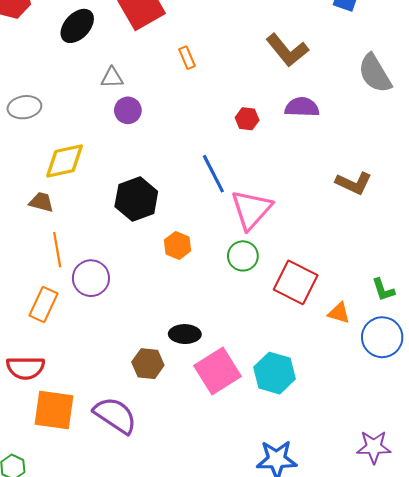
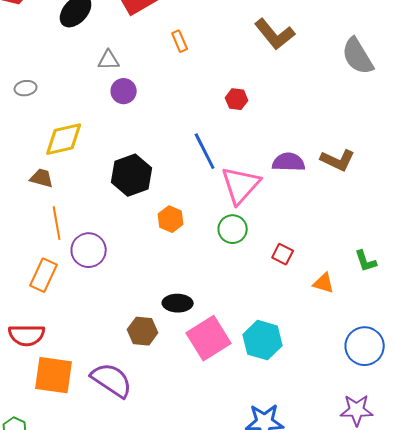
gray ellipse: (24, 107) -> (26, 88), size x0.7
purple semicircle: (302, 107) -> (289, 162), moved
red square: (296, 282) -> (283, 254), size x0.5
blue circle: (382, 337) -> (365, 346), moved

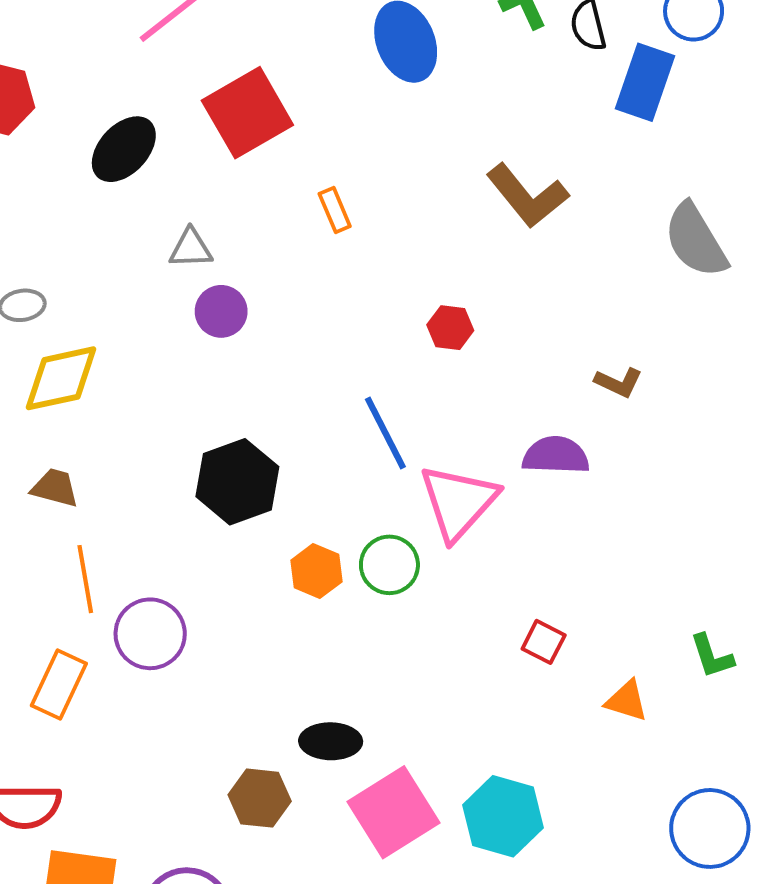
yellow diamond: (64, 139) -> (61, 378), moved
brown L-shape: (338, 160) -> (619, 382), moved, size x0.7
green circle: (233, 229) -> (389, 565), moved

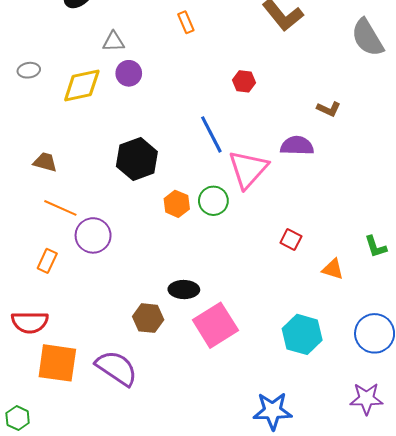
yellow diamond: (61, 378) -> (82, 86), moved
orange line: (85, 579) -> (60, 208), turned -56
orange rectangle: (59, 685) -> (47, 261), size x0.7
cyan hexagon: (503, 816) -> (302, 334), moved

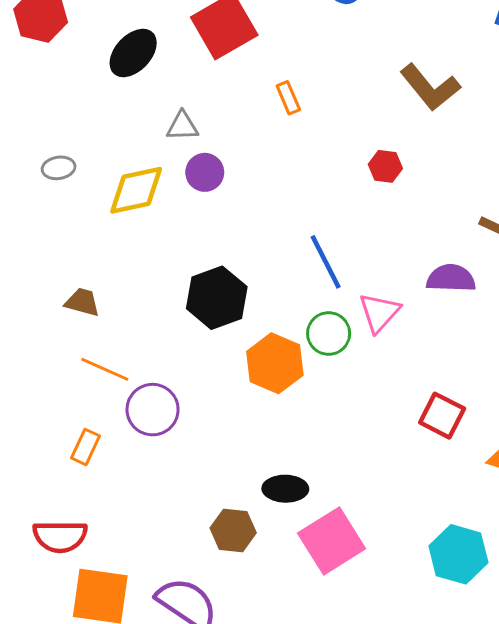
red hexagon: (244, 81) -> (385, 166), moved
pink triangle: (248, 169) -> (379, 313), size x0.7
green circle: (213, 201) -> (329, 334), moved
orange hexagon: (177, 204) -> (275, 363), size x1.5
red square: (291, 240) -> (442, 416), size x1.4

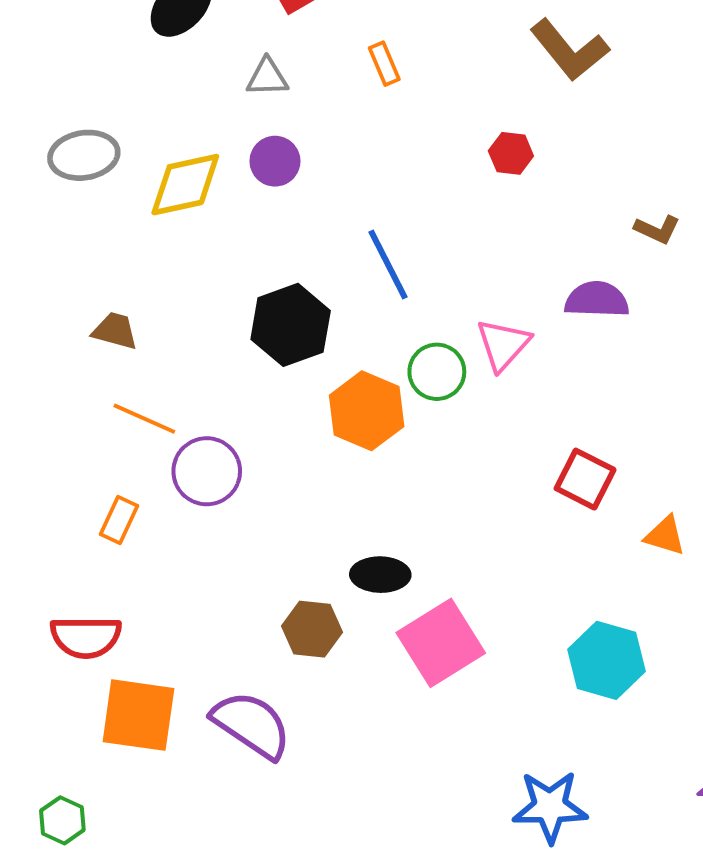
gray triangle: (182, 126) -> (267, 77), moved
gray ellipse: (59, 168) -> (84, 155), size x1.6
blue line: (326, 262) -> (388, 265), moved

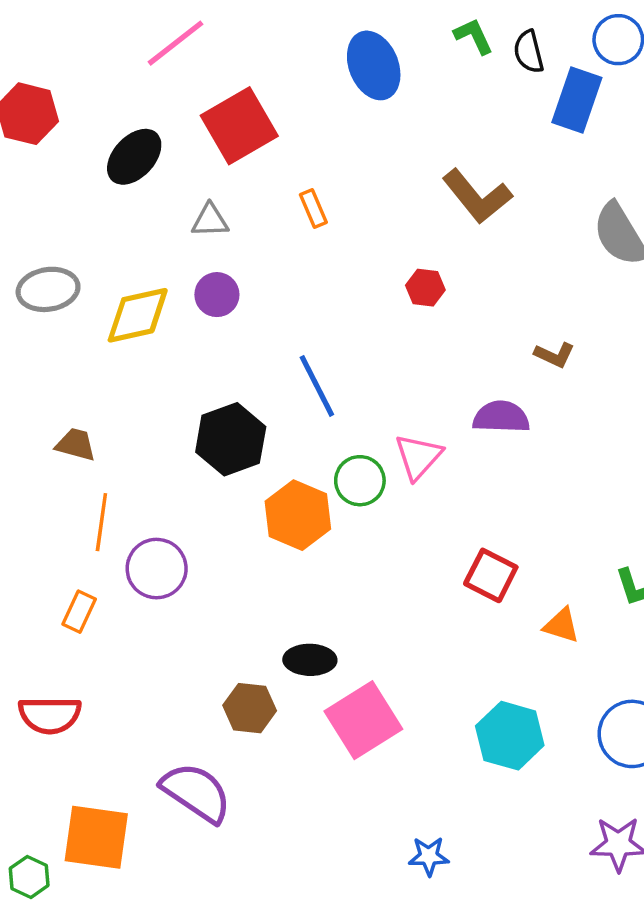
orange line: (144, 419) -> (101, 522), turned 74
orange square: (138, 715) -> (96, 837), moved
blue star: (550, 807) -> (429, 856), moved, size x0.6

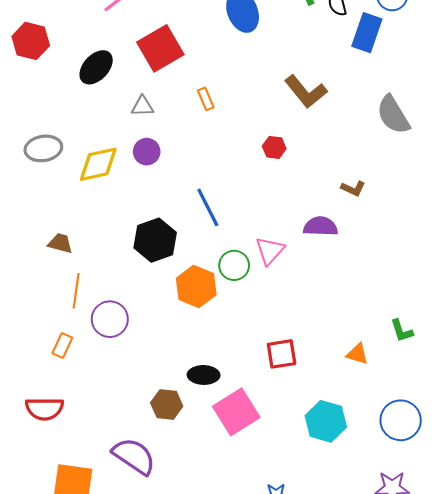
red square: (491, 575) -> (282, 354), moved, turned -36

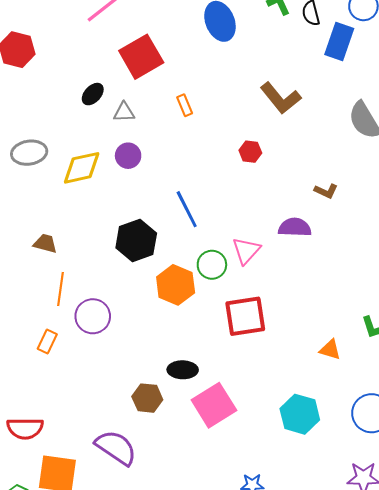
black ellipse: (96, 67) -> (93, 94), moved, size x0.7
red square: (282, 354) -> (245, 316), moved, size x1.4
red semicircle: (44, 409) -> (25, 428), moved

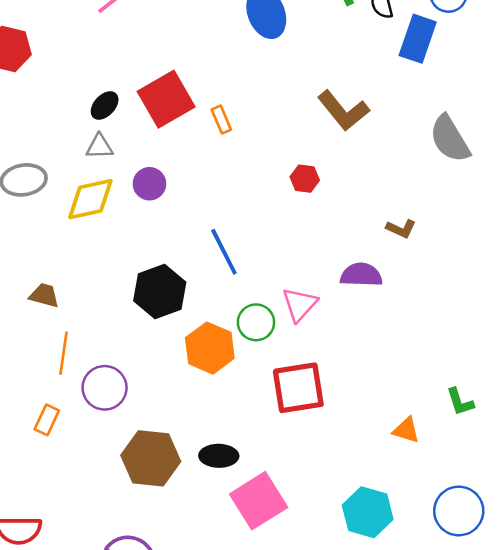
red square: (141, 57) -> (166, 99), moved
gray triangle: (124, 112) -> (99, 147), moved
brown hexagon: (147, 398) -> (151, 458), moved, size x1.5

